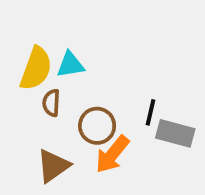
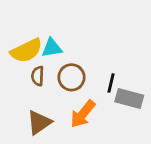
yellow semicircle: (36, 69) -> (26, 51), turned 44
brown circle: (97, 126) -> (71, 77), moved

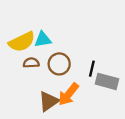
brown semicircle: (38, 76) -> (31, 63), turned 84
brown triangle: (39, 122) -> (49, 101), moved

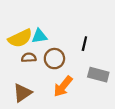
black line: (92, 69) -> (84, 44), moved
brown triangle: (49, 101) -> (22, 93), moved

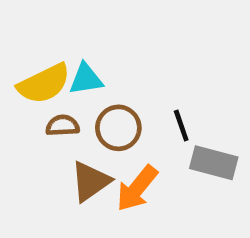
black line: (84, 44) -> (181, 126), moved, turned -32
brown triangle: (22, 93) -> (90, 181), moved

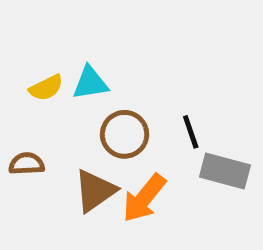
yellow semicircle: (44, 84) -> (46, 88), size x0.6
brown semicircle: (63, 126) -> (27, 164), moved

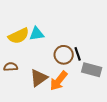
yellow semicircle: (46, 88) -> (19, 36), size x1.5
brown circle: (125, 134) -> (64, 55), moved

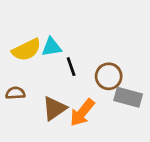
black line: (78, 54) -> (71, 67), moved
brown circle: (64, 55) -> (109, 76), moved

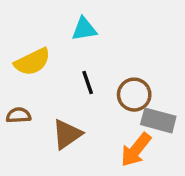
cyan triangle: (52, 47) -> (84, 29), moved
orange arrow: (82, 113) -> (136, 150), moved

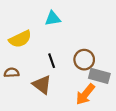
black line: (88, 82) -> (52, 61), moved
brown triangle: (67, 134) -> (42, 85), turned -48

